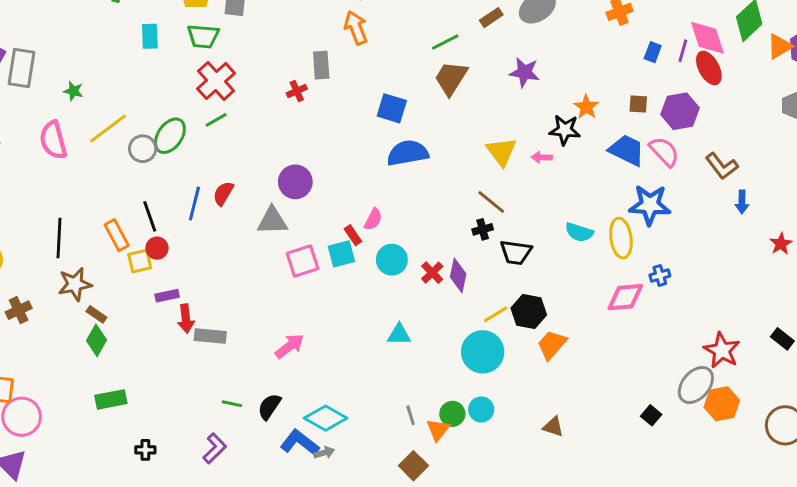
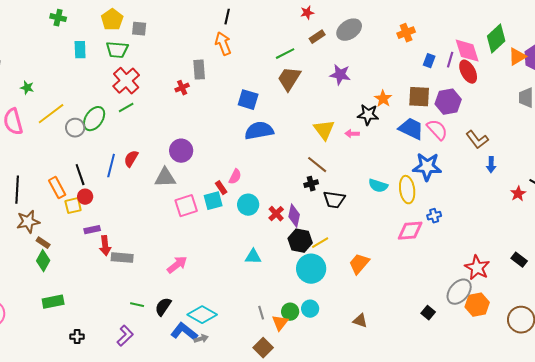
brown square: (638, 104) -> (419, 97), size x1.6
black hexagon: (529, 312) -> (300, 241), moved

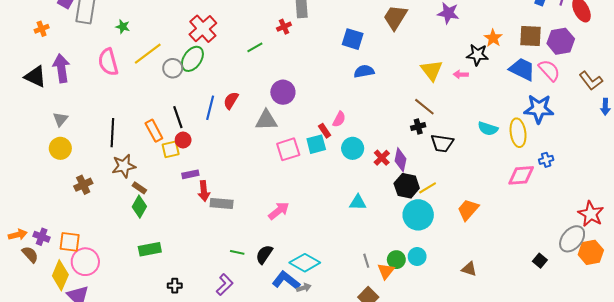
red cross: (126, 81) -> (203, 29), moved
green line: (126, 108) -> (255, 47), moved
blue semicircle: (259, 131) -> (364, 71), size x0.7

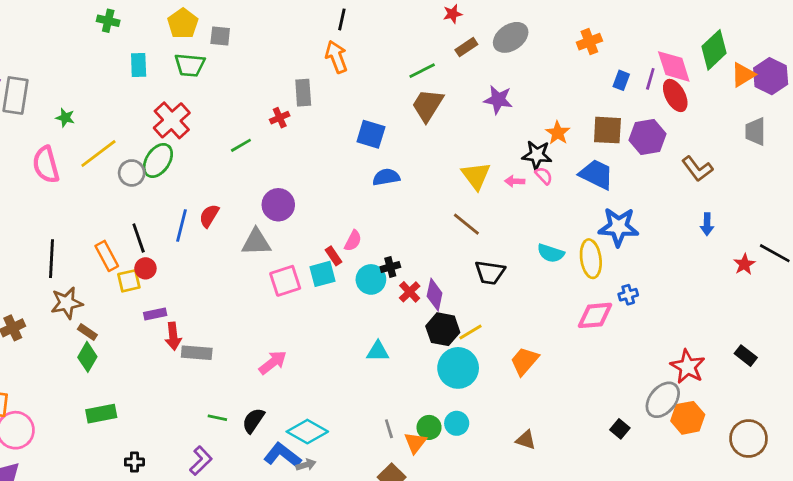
pink semicircle: (549, 70) -> (544, 176), moved, size x0.6
brown L-shape: (591, 81) -> (697, 169), moved
black cross: (418, 126) -> (390, 267), moved

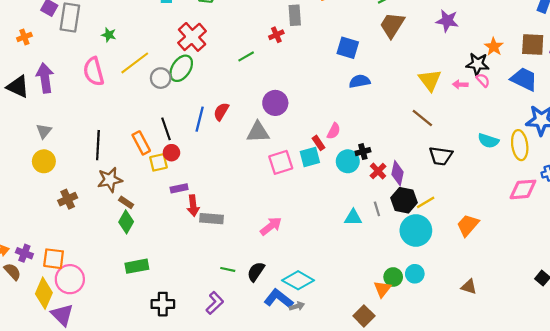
gray line: (389, 429) -> (377, 209), moved
black cross: (134, 462) -> (163, 304), size x1.5

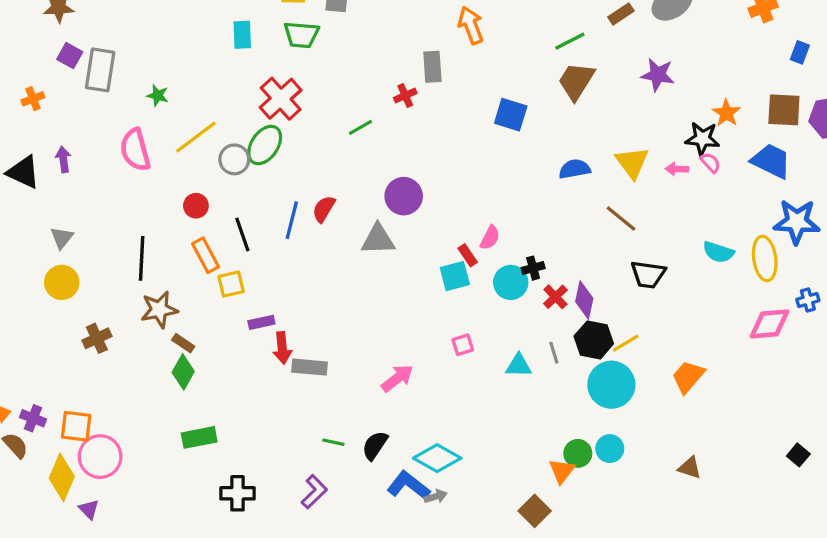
purple arrow: (45, 78) -> (63, 159), size x0.6
blue semicircle: (360, 81) -> (575, 169), moved
red circle: (171, 153) -> (196, 206), moved
pink square: (281, 162) -> (463, 345), moved, size x0.6
purple triangle: (62, 315) -> (89, 509), size x0.6

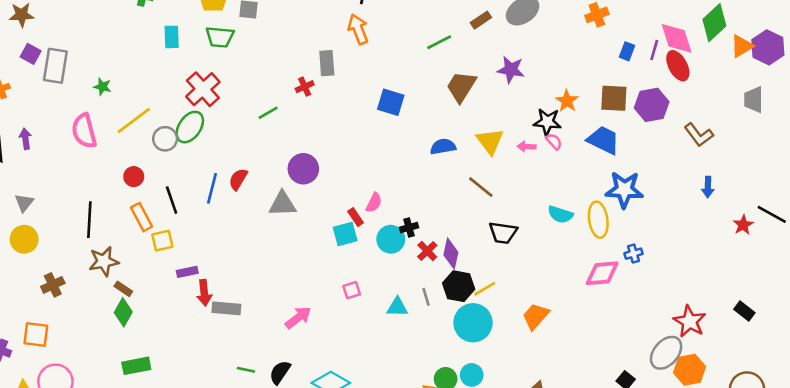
brown trapezoid: (576, 81) -> (461, 87), moved
orange square: (76, 426) -> (36, 334), moved

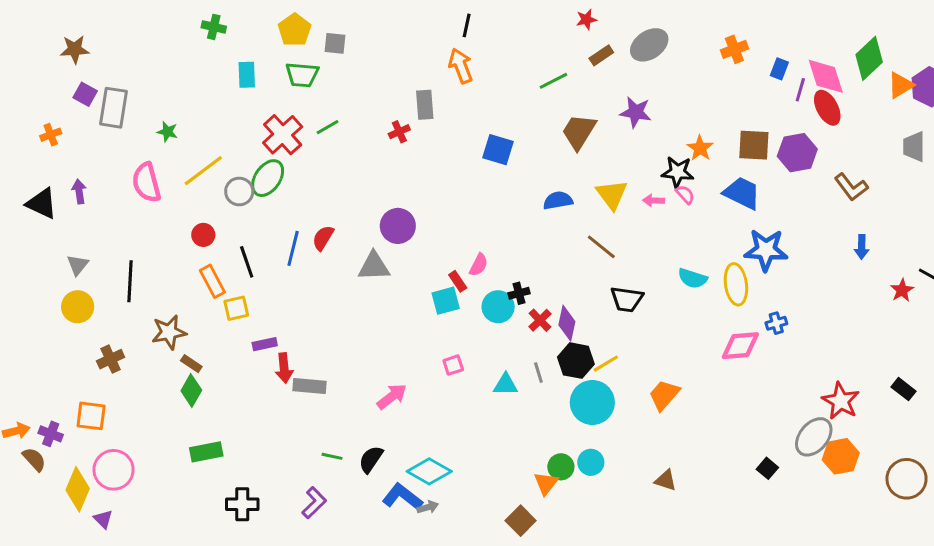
blue rectangle: (627, 51) -> (779, 69), moved
green line: (268, 113) -> (327, 127), moved
black line: (89, 220) -> (130, 281), moved

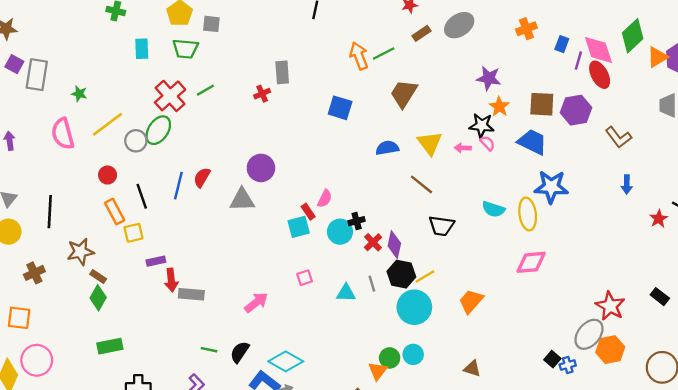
orange arrow: (461, 66) -> (359, 56), moved
purple star: (636, 112) -> (489, 78), moved
blue cross: (776, 323) -> (568, 365), moved

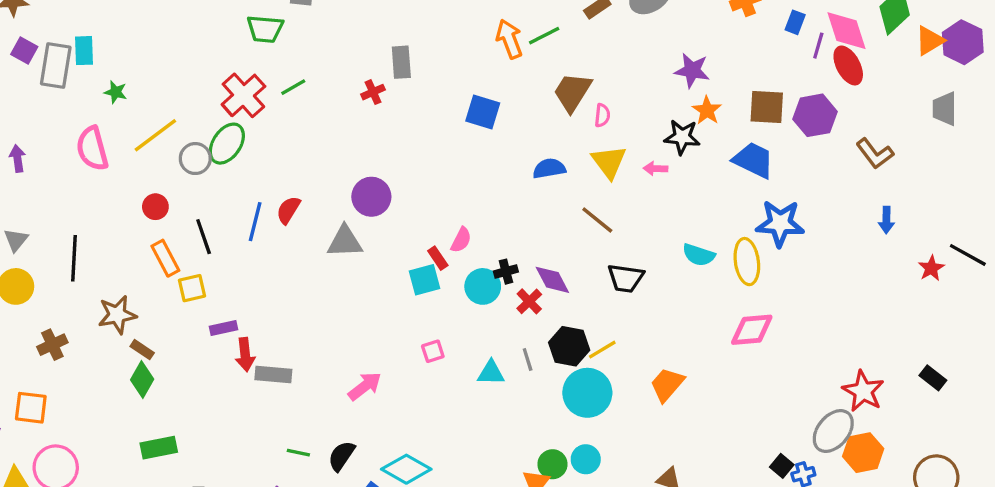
cyan rectangle: (142, 49) -> (84, 51), moved
pink semicircle: (488, 143) -> (602, 115), moved, turned 49
purple diamond: (394, 245) -> (552, 280), moved, turned -40

